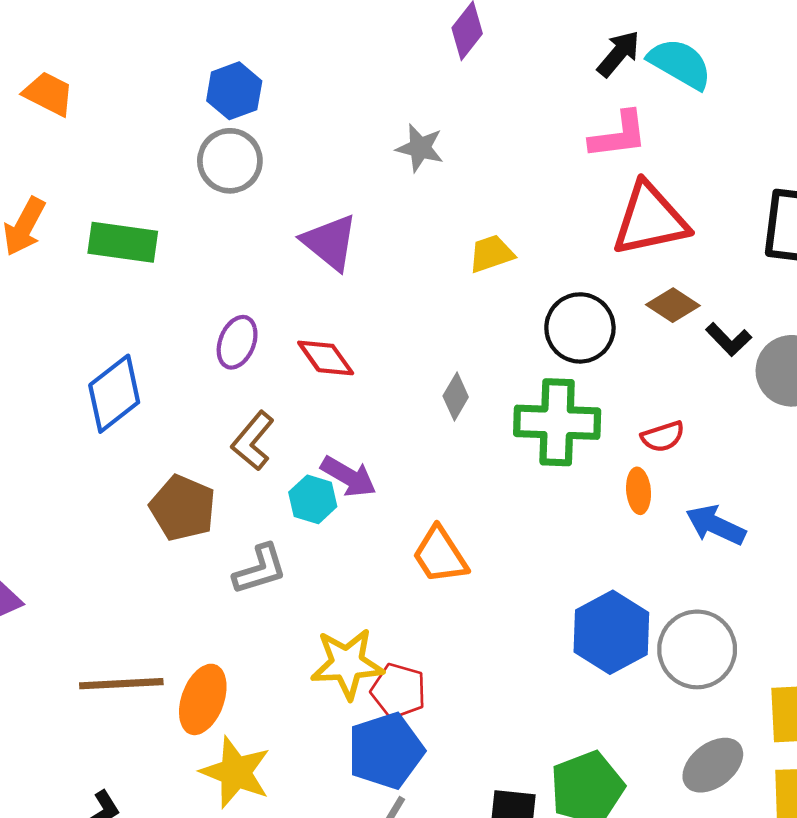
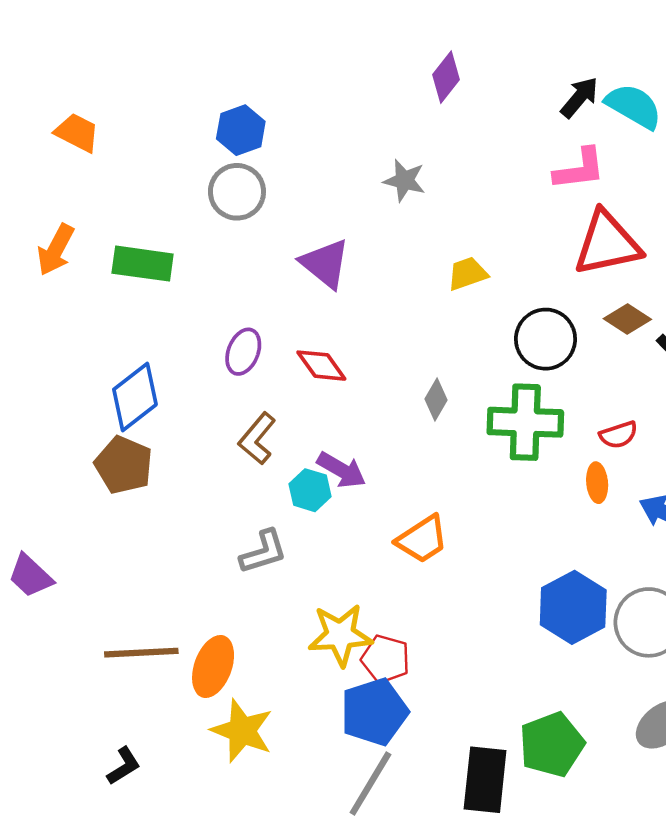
brown pentagon: (183, 508) -> (124, 465), moved
orange trapezoid: (440, 555) -> (422, 539), turned -90

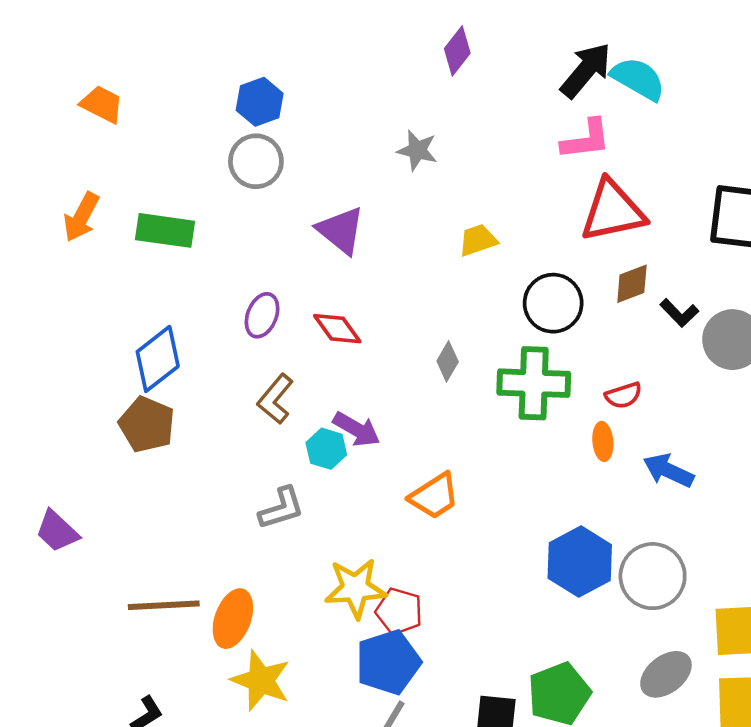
black arrow: (579, 97) -> (586, 70), size x1.4
brown diamond: (627, 319) -> (632, 284), turned -54

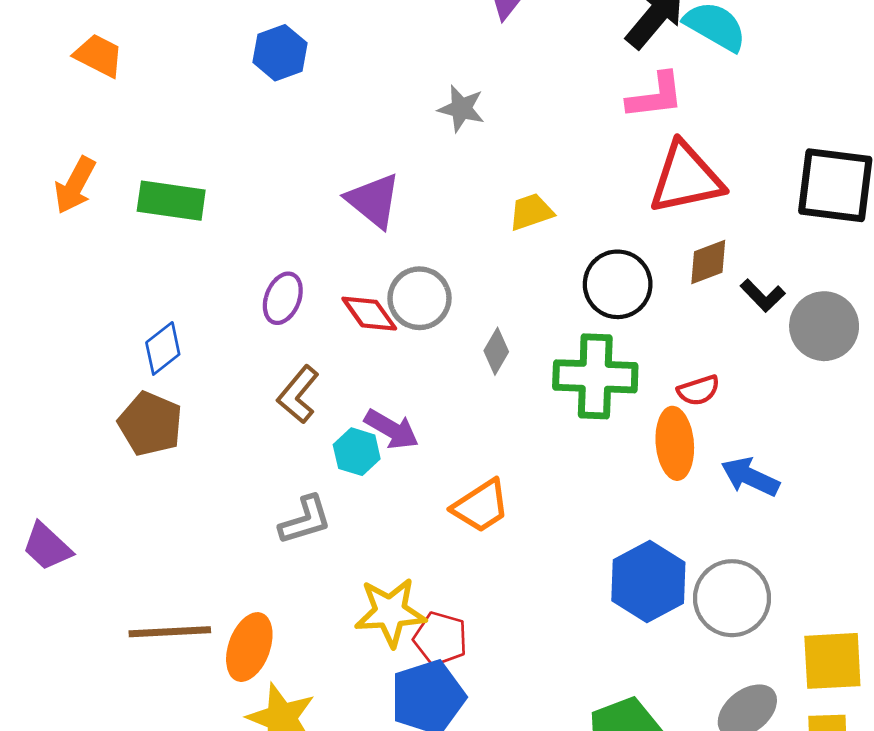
gray circle: (256, 161) -> (420, 298), moved
blue diamond: (158, 359) -> (163, 348), size x0.7
orange ellipse: (603, 441) -> (675, 443), size x1.6

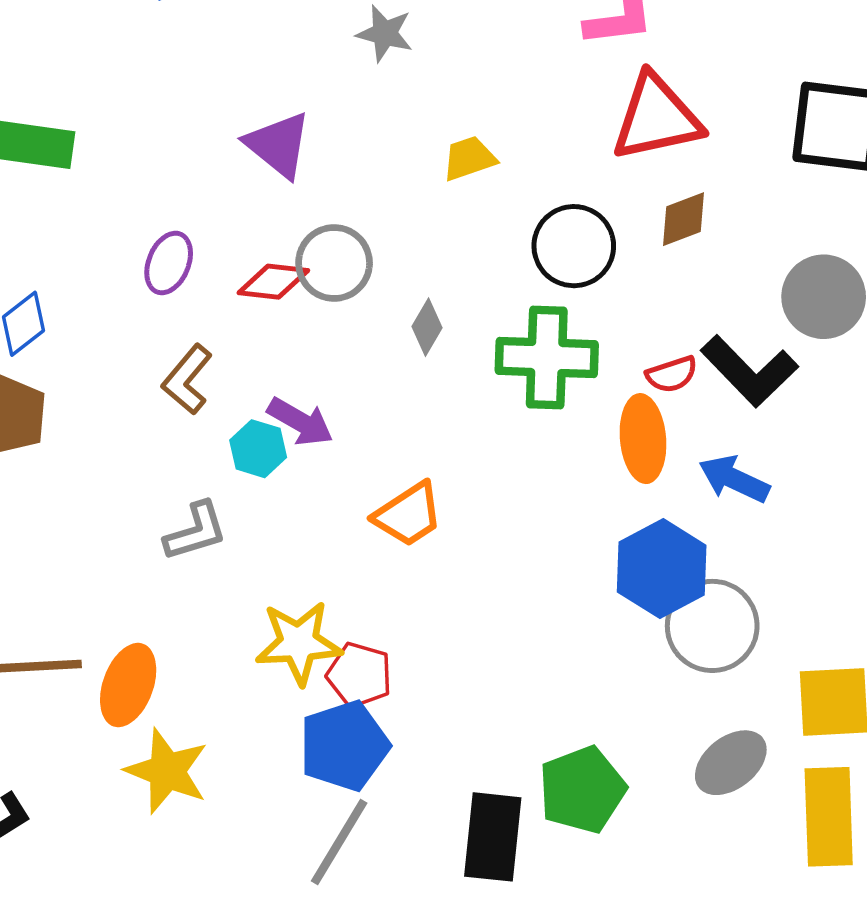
black L-shape: (763, 295) -> (749, 371), moved, size x1.8
red diamond: (369, 314) -> (273, 282), turned -48
blue hexagon: (648, 581) -> (662, 569), moved

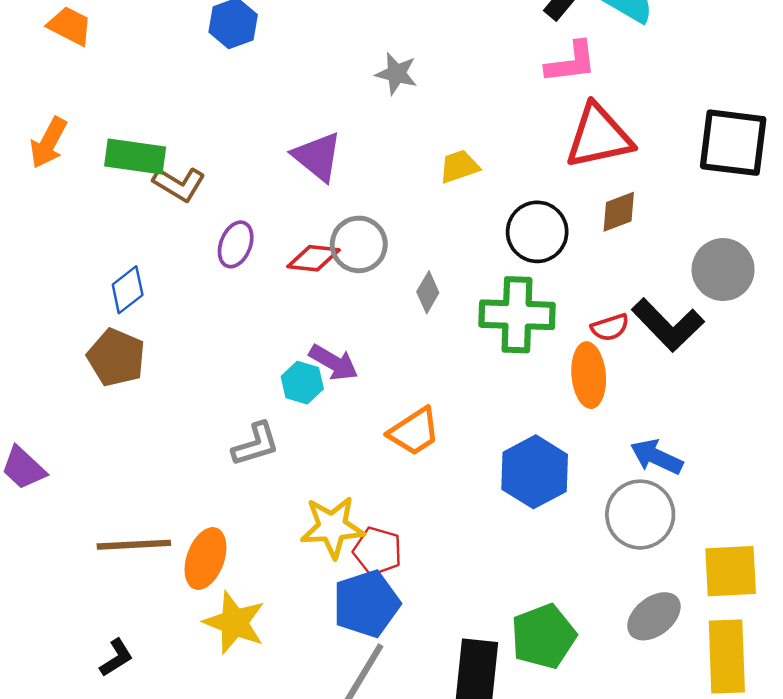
brown L-shape: (187, 379) -> (179, 184), moved, turned -99
blue arrow: (734, 479) -> (656, 457), moved
blue hexagon: (662, 569) -> (535, 472), moved

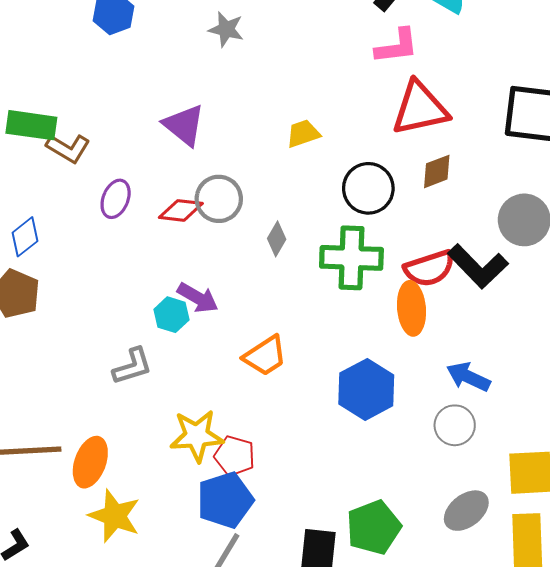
gray star: (396, 74) -> (226, 29), moved
red semicircle: (610, 327) -> (429, 268), size x1.6
gray circle: (640, 515) -> (455, 425), size x0.7

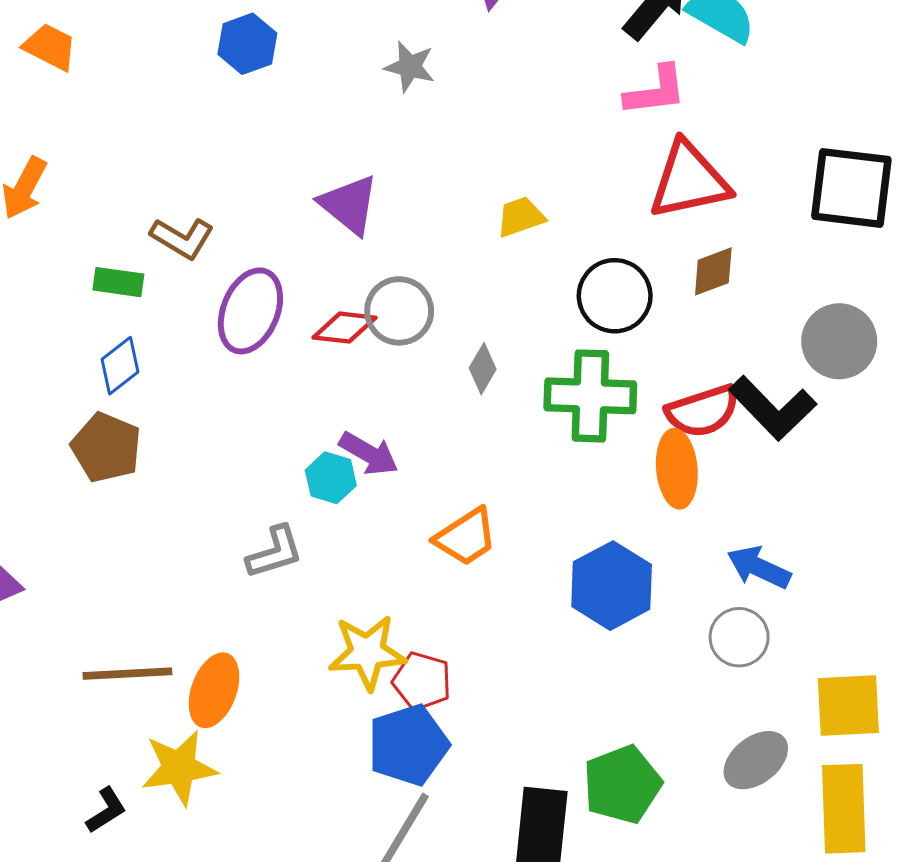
green rectangle: (31, 125) -> (118, 282), moved, size x0.7
purple ellipse: (116, 199) -> (250, 311), size x1.5
yellow star: (115, 516) -> (179, 768), moved, turned -30

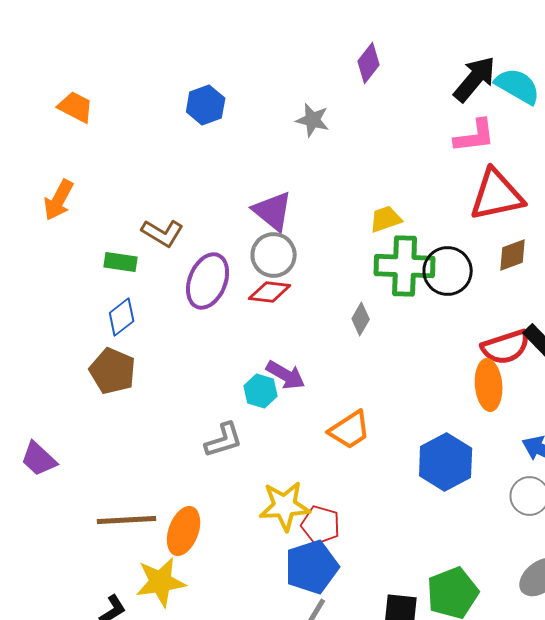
gray circle: (399, 311) -> (274, 255), moved
green cross: (590, 396) -> (405, 266), moved

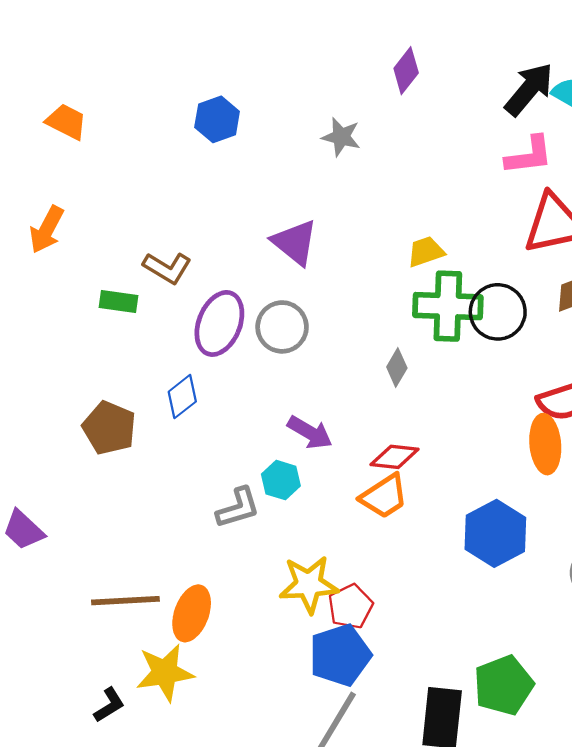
gray circle: (274, 255) -> (282, 327), moved
red diamond: (270, 292) -> (395, 457), moved
blue diamond: (122, 317) -> (182, 397), moved
cyan hexagon: (261, 391) -> (281, 480), moved
red pentagon: (321, 525) -> (350, 606), turned 30

